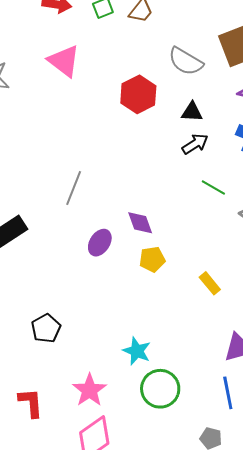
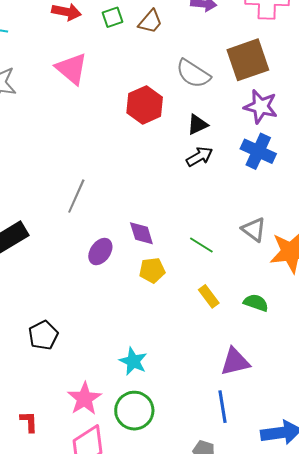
black triangle: (192, 112) -> (197, 125), turned -30
green line: (213, 187) -> (201, 245), moved
green circle: (160, 389) -> (134, 411), moved
red L-shape: (31, 403) -> (29, 422), moved, size x0.7

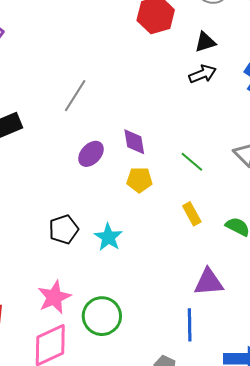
black pentagon: (43, 335) -> (64, 229), moved
cyan star: (133, 361) -> (108, 237), moved

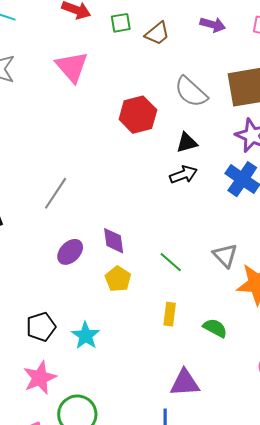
yellow pentagon: (140, 180) -> (118, 279), turned 30
yellow rectangle: (192, 214) -> (170, 314), turned 35
pink star: (54, 297) -> (40, 378), moved

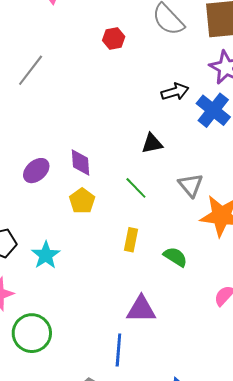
red hexagon: (138, 115) -> (114, 38), size x0.6
black triangle: (187, 143) -> (152, 143), moved
black arrow: (183, 175) -> (175, 92), moved
gray line: (56, 193) -> (31, 70), moved

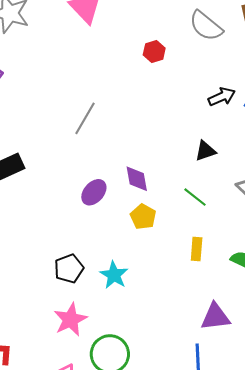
gray line: (31, 70) -> (85, 118), moved

